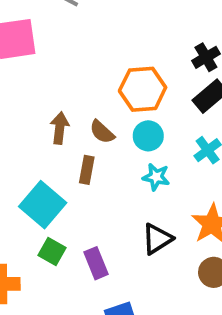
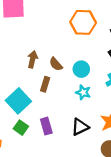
orange hexagon: (143, 89) -> (83, 22), moved
purple rectangle: (96, 263) -> (46, 126), moved

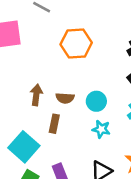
orange hexagon: (83, 22) -> (76, 43), moved
brown semicircle: (56, 64) -> (65, 98), turned -40

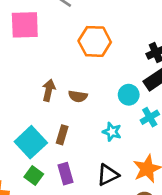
cyan circle: (96, 101) -> (129, 95), moved
brown rectangle: (54, 124) -> (62, 135), moved

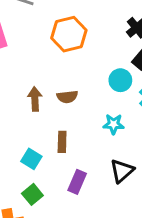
cyan square: (31, 142) -> (31, 159), size x0.6
purple rectangle: (66, 174) -> (77, 182), turned 55
green square: (34, 175) -> (32, 194), moved, turned 30

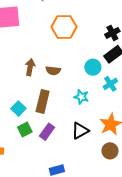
brown rectangle: (62, 142) -> (43, 101), size x1.5
green square: (32, 194) -> (25, 129), moved

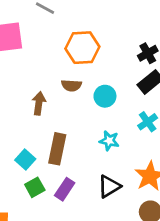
cyan circle: (93, 67) -> (105, 96), moved
brown semicircle: (53, 71) -> (71, 85), moved

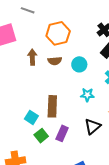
brown arrow: (39, 103) -> (32, 57), moved

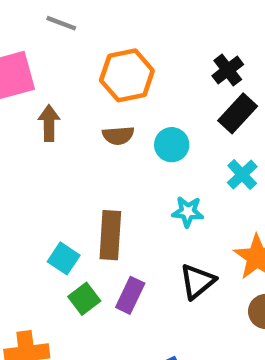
brown arrow: (32, 57) -> (49, 123), moved

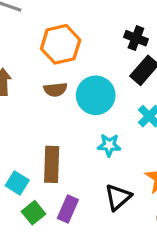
black cross: (228, 70) -> (136, 38), turned -30
cyan circle: (172, 145) -> (96, 95), size x1.5

